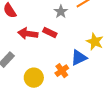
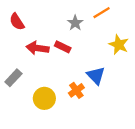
yellow star: (95, 42) -> (119, 45), moved
blue triangle: (79, 58) -> (96, 75), turned -48

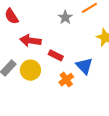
red rectangle: (63, 47) -> (56, 55), moved
yellow circle: (44, 98) -> (30, 70), moved

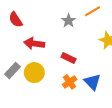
red rectangle: (56, 55) -> (69, 58), moved
blue triangle: (84, 66) -> (92, 82), moved

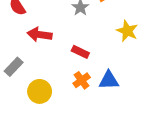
yellow circle: (34, 73) -> (40, 91), moved
blue triangle: (92, 82) -> (109, 80), turned -48

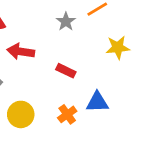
yellow star: (127, 31) -> (118, 47), turned -30
orange cross: (82, 80) -> (67, 114), moved

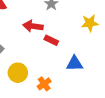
red arrow: (21, 52) -> (33, 26), moved
orange cross: (67, 114) -> (44, 84), moved

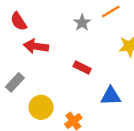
red arrow: (33, 26) -> (36, 46), moved

